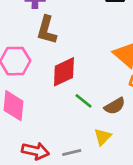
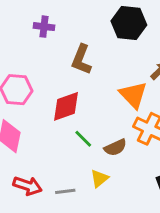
brown L-shape: (47, 30) -> (81, 60), moved

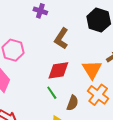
red diamond: (66, 106) -> (58, 70), moved
brown semicircle: (115, 147) -> (72, 103), turned -56

